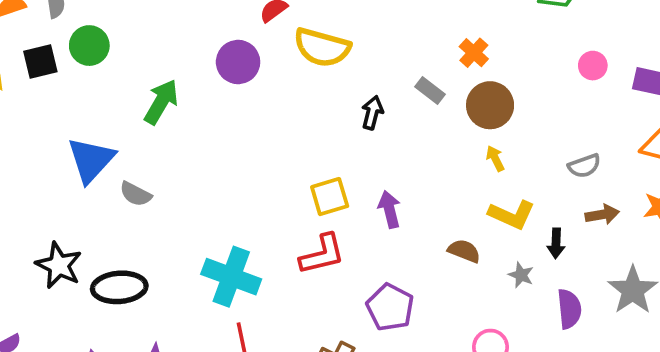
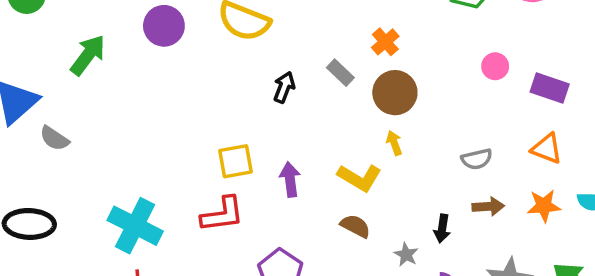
yellow L-shape: (512, 215) -> (360, 178), moved

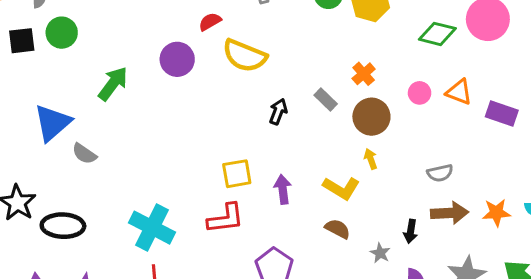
pink circle: (495, 66) -> (420, 93), moved
orange triangle: (547, 149) -> (459, 92), moved
brown arrow: (488, 207) -> (450, 213), size x1.4

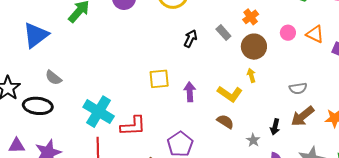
gray semicircle: (84, 154) -> (53, 78), moved
brown arrow: (450, 213) -> (303, 116), turned 140
red L-shape: (226, 218) -> (133, 126), moved

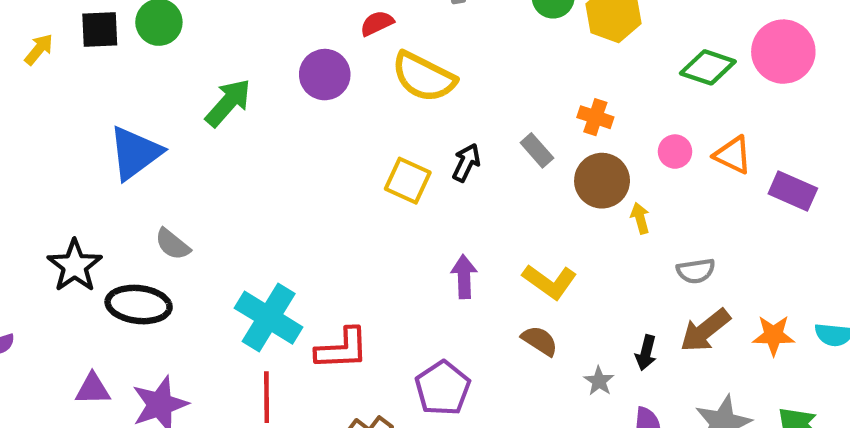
orange cross: (251, 17) -> (595, 117), turned -35
yellow arrow: (251, 75) -> (640, 218), moved
yellow square: (159, 79) -> (408, 181), moved, turned 30

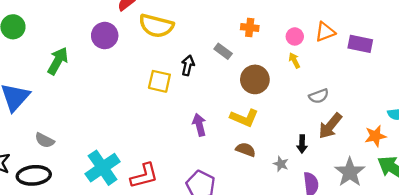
orange triangle: (733, 155) -> (325, 32), turned -35
brown circle: (602, 181) -> (255, 79), moved
yellow arrow: (640, 218) -> (294, 60), moved
cyan cross: (269, 318) -> (103, 168), turned 36
orange star: (774, 335) -> (375, 136), moved

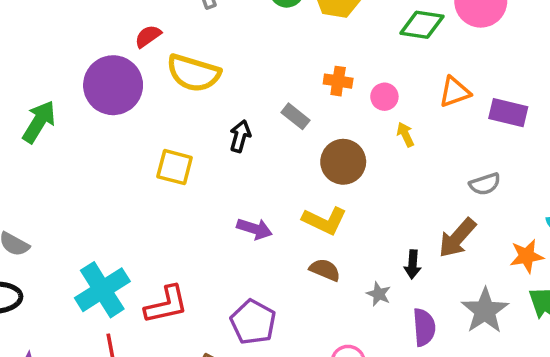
purple circle: (105, 36) -> (113, 85), size x1.4
pink circle: (295, 36) -> (384, 97), moved
yellow square: (159, 81) -> (175, 167), moved
gray semicircle: (319, 96) -> (485, 184), moved
purple arrow: (199, 125) -> (255, 229), turned 120

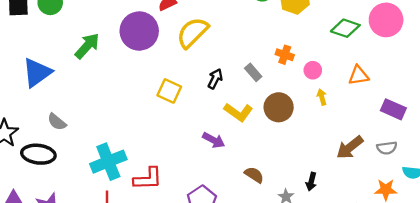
yellow semicircle: (193, 73) -> (192, 33), turned 108
purple rectangle: (508, 113) -> (393, 109), moved
gray semicircle: (485, 184) -> (387, 148), moved
yellow L-shape: (325, 221) -> (238, 112), moved
brown arrow: (457, 238) -> (350, 147), moved

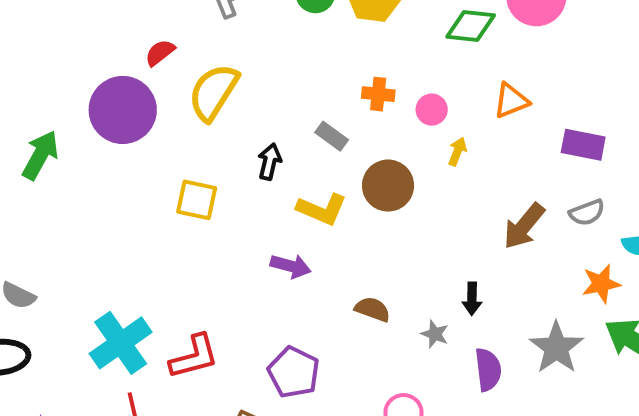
yellow arrow: (322, 97) -> (457, 152), turned 49

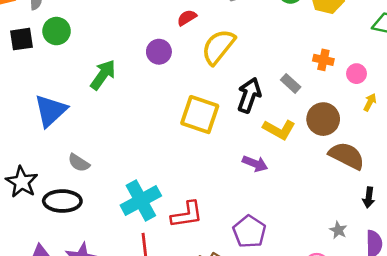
purple circle: (123, 110) -> (159, 52), size x0.6
black arrow: (270, 162) -> (249, 95), size x1.5
yellow square: (197, 200) -> (200, 115), size x1.4
brown semicircle: (373, 309) -> (347, 156), moved, size x1.6
gray star: (435, 334) -> (338, 230), moved

